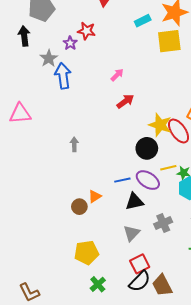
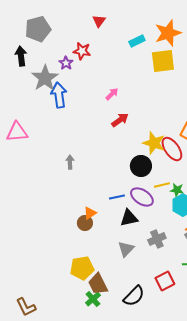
gray star: (49, 58) -> (45, 78), size x1.5
brown circle: (79, 207) -> (85, 223), moved
red square: (140, 264) -> (165, 281), moved
brown trapezoid: (162, 285) -> (98, 284), moved

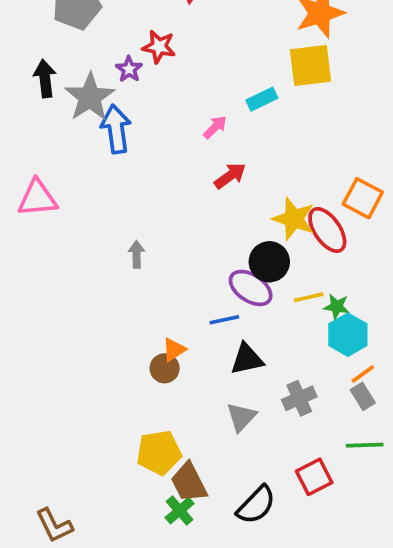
cyan rectangle: (137, 41) -> (262, 99), moved
black arrow: (21, 56) -> (45, 78), moved
purple ellipse: (142, 197) -> (251, 288), moved

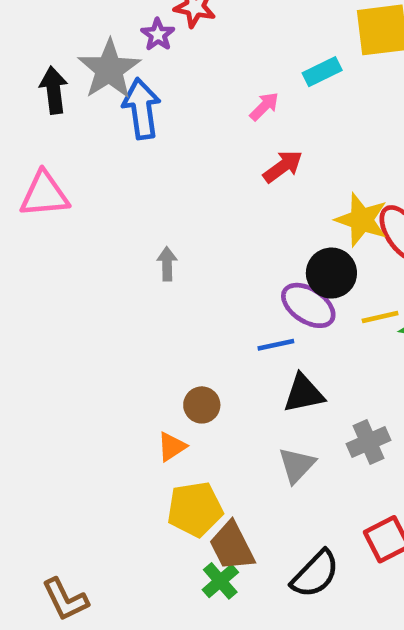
black arrow: (45, 78) -> (54, 90), moved
orange triangle: (174, 350) -> (172, 447), moved

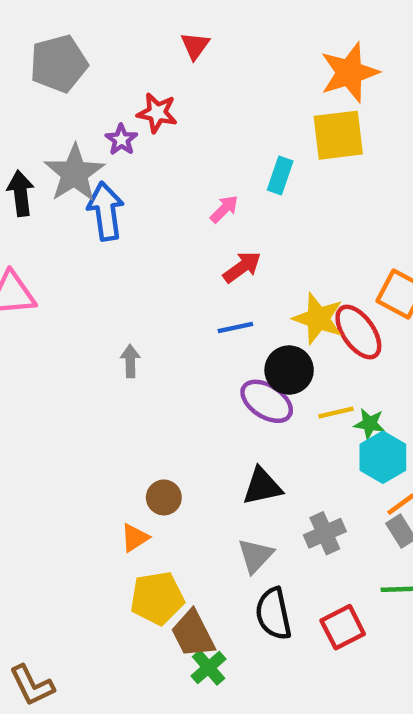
cyan rectangle: (322, 72) -> (280, 175), turned -45
blue line: (276, 345) -> (235, 328), moved
black semicircle: (315, 574) -> (273, 614), moved, turned 124
green cross: (220, 581) -> (209, 667), moved

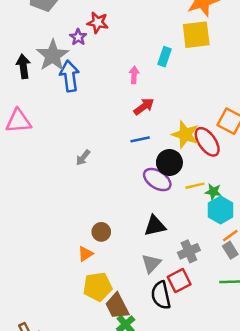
pink arrow: (224, 209) -> (134, 75), turned -42
gray arrow: (130, 361) -> (83, 158), turned -140
red square: (343, 627) -> (179, 281), moved

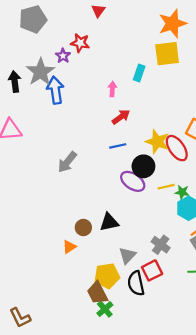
gray arrow: (83, 158) -> (67, 162), size x1.5
black triangle: (155, 226) -> (109, 222), moved
gray cross: (189, 251) -> (161, 245), turned -30
yellow pentagon: (98, 287) -> (107, 276), moved

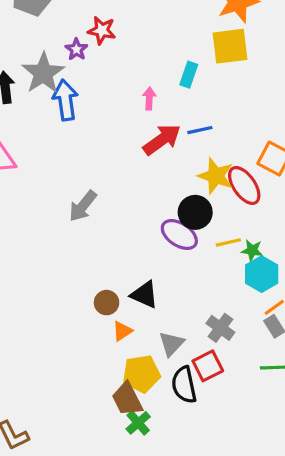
red arrow: (121, 117) -> (162, 140), size x1.4
blue line: (118, 146) -> (200, 130), moved
black triangle: (109, 222) -> (145, 295), turned 36
orange triangle: (69, 247) -> (122, 331), moved

